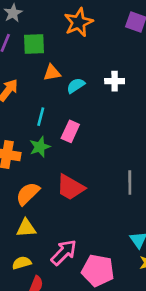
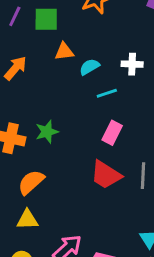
cyan line: (41, 117) -> (107, 93), moved, turned 54
pink rectangle: (70, 131) -> (112, 133), moved
red trapezoid: (70, 187) -> (106, 175), moved

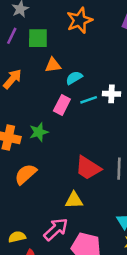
white cross: (132, 64) -> (112, 94), moved
pink rectangle: (112, 133) -> (62, 105), moved
yellow triangle: (27, 220) -> (74, 200), moved

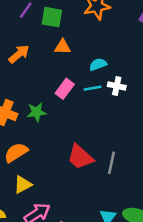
cyan semicircle: (74, 78) -> (98, 64), moved
yellow triangle: (74, 200) -> (23, 185), moved, turned -36

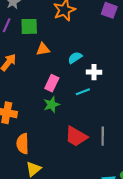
cyan line: (93, 88) -> (83, 92), moved
green star: (36, 112) -> (51, 105), moved
orange semicircle: (16, 152) -> (23, 144), turned -48

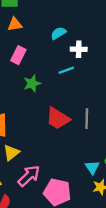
orange triangle: (43, 49) -> (15, 24), moved
pink rectangle: (52, 83) -> (18, 55), moved

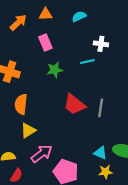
cyan semicircle: (58, 33) -> (79, 16), moved
pink rectangle: (18, 55) -> (45, 43), turned -56
cyan triangle: (92, 167) -> (100, 153), turned -40

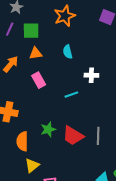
cyan semicircle: (79, 16) -> (68, 52), turned -72
cyan line: (87, 62) -> (71, 95), moved
green star: (55, 70) -> (48, 129), moved

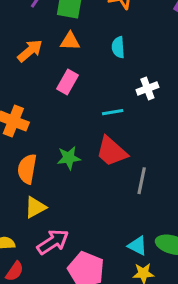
white cross: (91, 75) -> (147, 89), turned -32
pink rectangle: (39, 80) -> (67, 82), turned 49
red trapezoid: (73, 136) -> (112, 151), moved

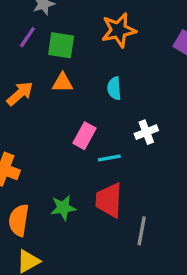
pink rectangle: (67, 82) -> (84, 136), moved
red trapezoid: (112, 151) -> (109, 200), turned 52

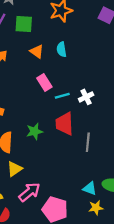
orange triangle: (63, 83) -> (37, 51), moved, turned 40
white cross: (146, 132) -> (86, 97), moved
pink rectangle: (84, 136) -> (44, 82), turned -56

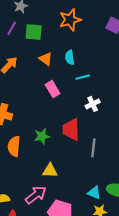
cyan line: (62, 96) -> (83, 77), moved
yellow triangle: (14, 169) -> (50, 171), moved, turned 35

